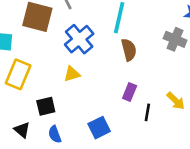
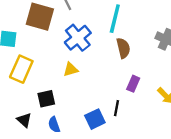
purple rectangle: (130, 92) -> (133, 84), moved
black line: (147, 112) -> (117, 108), moved

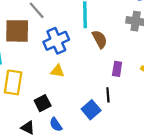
blue cross: (78, 38) -> (56, 41), turned 30
yellow triangle: (71, 70) -> (57, 71), turned 40

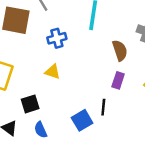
brown semicircle: (100, 39) -> (120, 50), moved
blue cross: (56, 41) -> (57, 38), size x0.7

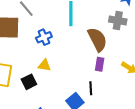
brown semicircle: (120, 50) -> (97, 39), size x1.4
black square: (30, 104) -> (29, 82), moved

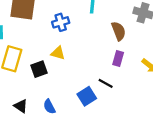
brown semicircle: (97, 39) -> (119, 31), size x0.7
black line: (91, 88) -> (106, 83), turned -64

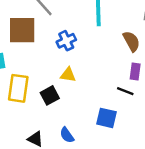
black line: (106, 83) -> (125, 91), moved
blue square: (87, 96) -> (106, 118), turned -36

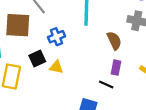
black square: (50, 95) -> (37, 59), moved

